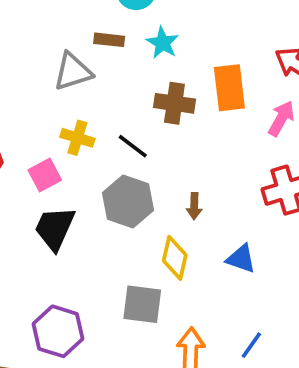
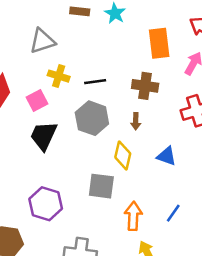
gray triangle: (73, 72) -> (42, 41), moved
brown cross: (174, 103) -> (145, 86), moved
black line: (133, 146) -> (95, 82), turned -45

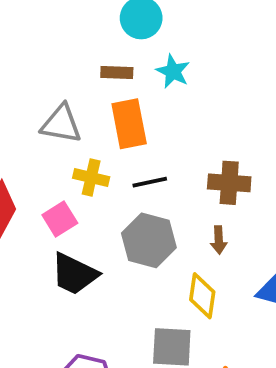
gray triangle: (42, 41) -> (61, 124), turned 32
orange rectangle: (159, 43) -> (129, 124), moved
black trapezoid: (44, 136) -> (74, 274), turned -84

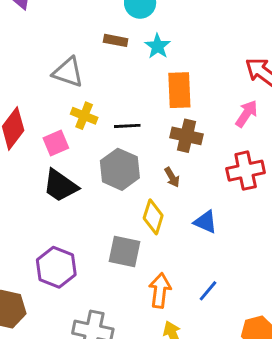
orange rectangle: (129, 124) -> (179, 90), moved
brown arrow: (219, 240) -> (172, 177), turned -36

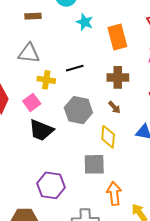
brown rectangle: (116, 40) -> (33, 16), moved
orange rectangle: (179, 90) -> (117, 37), moved
black line: (127, 126) -> (75, 68), moved
orange arrow: (160, 290) -> (114, 194), moved

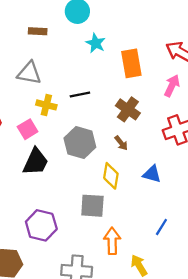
brown cross: (118, 77) -> (128, 109), turned 30
black trapezoid: (41, 130) -> (36, 162), turned -92

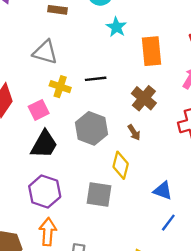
blue triangle: (152, 174) -> (163, 191), moved
purple hexagon: (41, 225) -> (45, 192), moved
orange arrow: (112, 241) -> (48, 232), moved

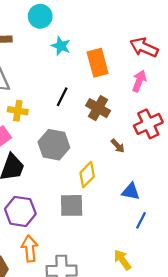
black line: (96, 79) -> (62, 97), moved, turned -48
brown arrow: (134, 132) -> (118, 146), moved
yellow diamond: (121, 165) -> (87, 175), turned 40

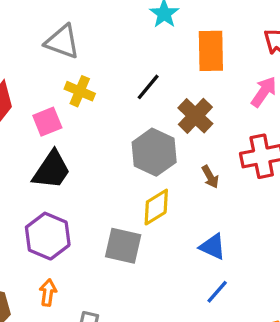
gray hexagon: (54, 145) -> (154, 152), moved
orange arrow: (30, 249) -> (48, 292), size x0.7

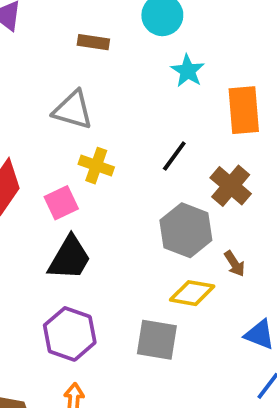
brown arrow: (210, 177) -> (235, 264), moved
yellow diamond: (156, 207) -> (192, 293), turned 45

